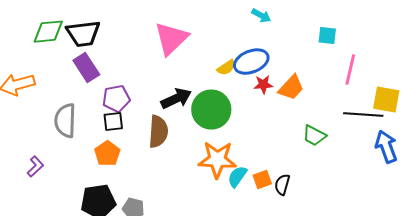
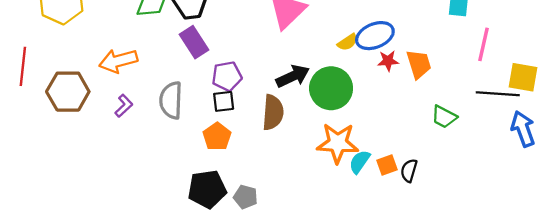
orange trapezoid: (291, 88) -> (419, 64), turned -60
purple L-shape: (35, 167) -> (124, 106), moved

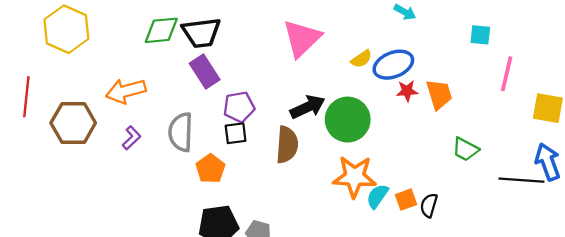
yellow semicircle: (348, 42) -> (361, 59), moved
black line: (498, 94) -> (521, 180), moved
orange pentagon: (217, 137) -> (210, 169), moved

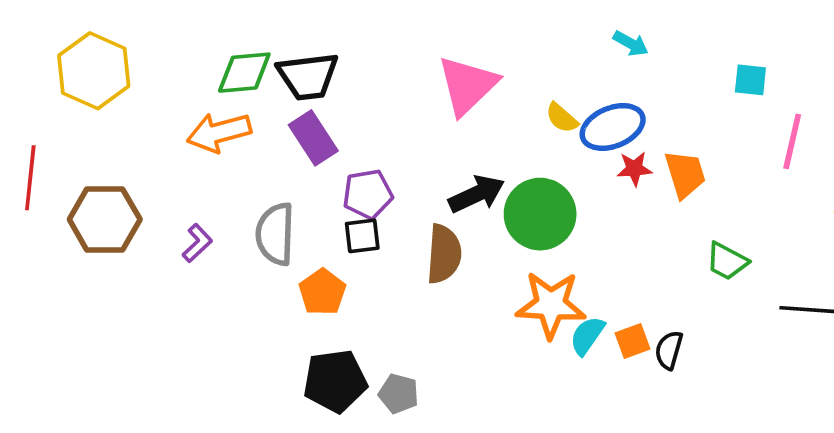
yellow semicircle: (361, 59) -> (562, 118), turned 75
orange arrow: (126, 91) -> (219, 132), moved

